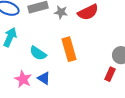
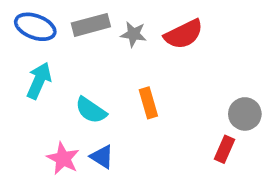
orange rectangle: (69, 49) -> (148, 103), size x0.7

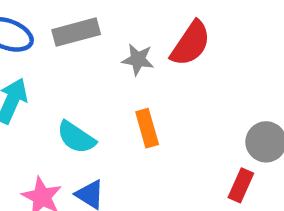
gray star: (134, 34) -> (138, 60), moved
red semicircle: (184, 34) -> (191, 43), turned -30

